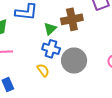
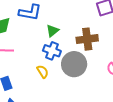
brown cross: (72, 19) -> (87, 39), moved

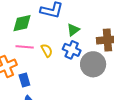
yellow semicircle: (43, 72) -> (47, 50), moved

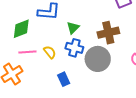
blue rectangle: (24, 80) -> (64, 79), moved

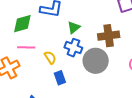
yellow semicircle: (50, 52) -> (50, 57), moved

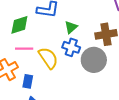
yellow semicircle: (50, 57) -> (48, 58), size x1.6
blue rectangle: (60, 78) -> (28, 81), moved, turned 32

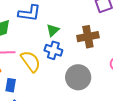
gray circle: (94, 60) -> (78, 77), moved

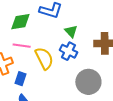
green triangle: (53, 30) -> (71, 31), turned -40

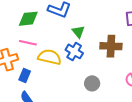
yellow semicircle: (44, 58) -> (50, 57), turned -55
gray circle: (88, 82) -> (92, 83), size x0.6

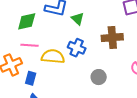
green triangle: (78, 32) -> (78, 19), moved

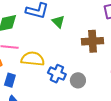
blue cross: (77, 48) -> (57, 74), moved

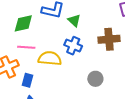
blue cross: (57, 74) -> (73, 46), moved

